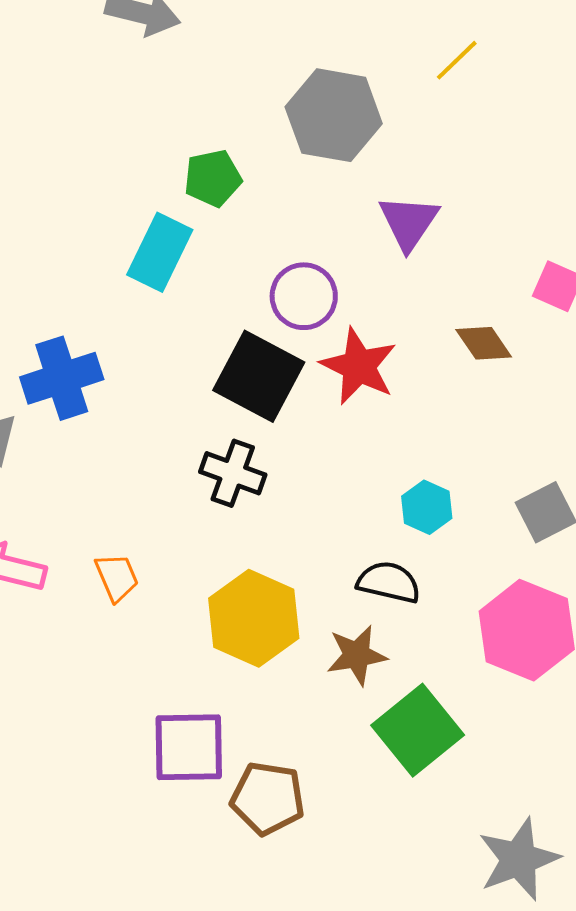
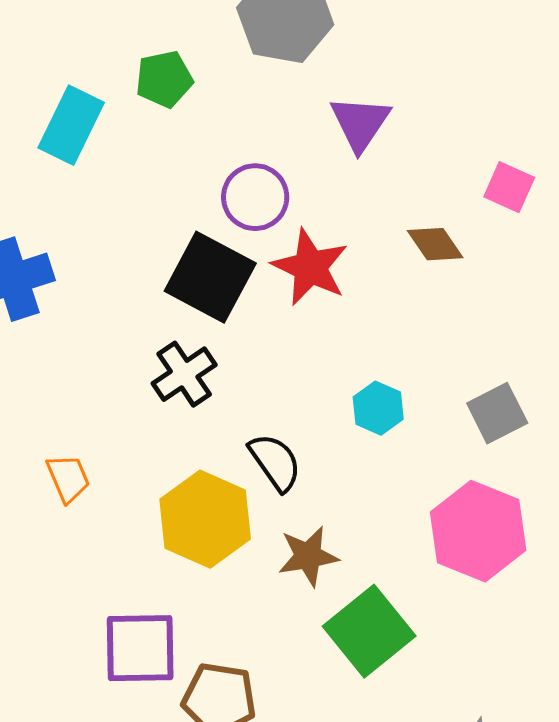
cyan rectangle: (160, 252) -> (71, 125), moved
black cross: (233, 473) -> (184, 374), turned 36
black semicircle: (389, 582) -> (275, 462), moved, turned 42

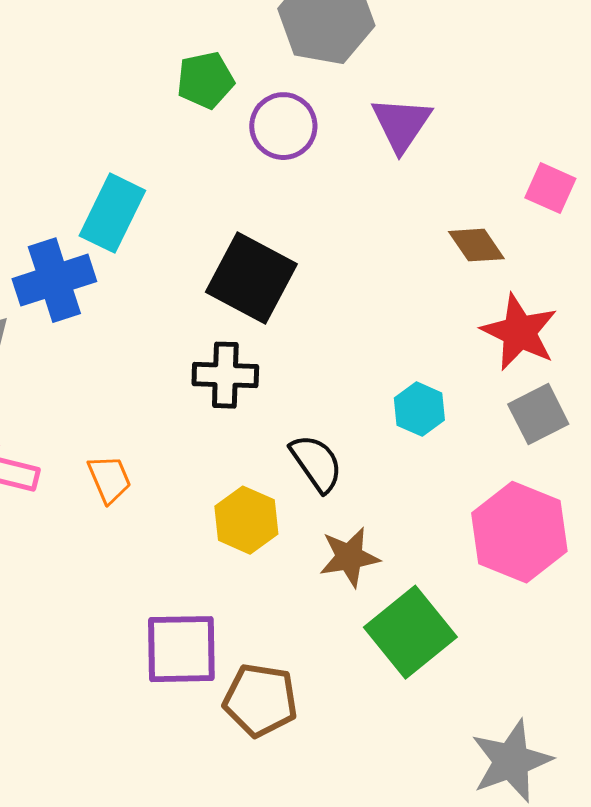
cyan rectangle: (71, 125) -> (112, 213), moved
purple circle: (255, 197) -> (283, 126), moved
red star: (310, 267) -> (519, 332), moved
black cross: (184, 374) -> (225, 375), turned 36
yellow hexagon: (205, 519) -> (246, 520), size x0.7

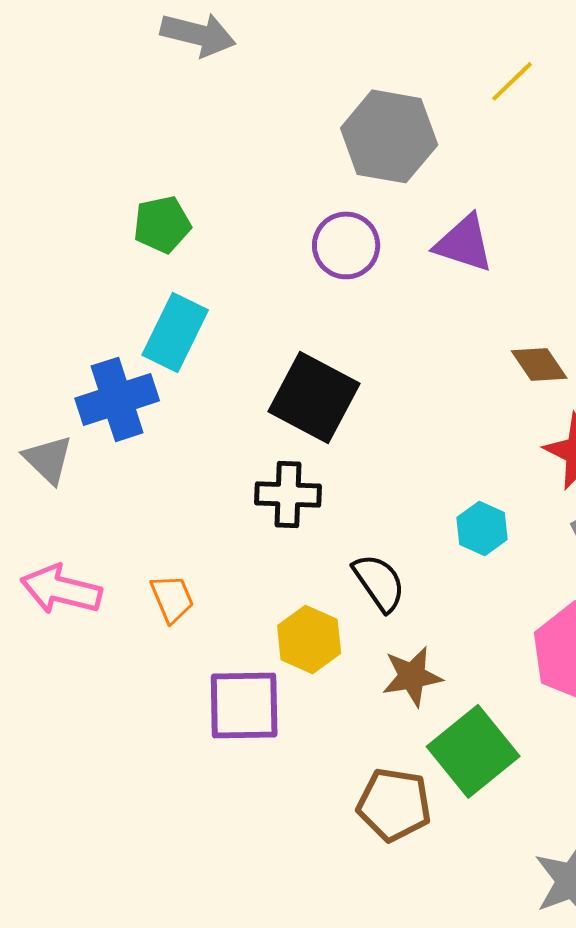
green pentagon: (205, 80) -> (162, 224), moved
purple triangle: (401, 124) -> (464, 243), turned -46
purple square: (181, 649) -> (244, 705), moved
brown pentagon: (260, 700) -> (394, 804), moved

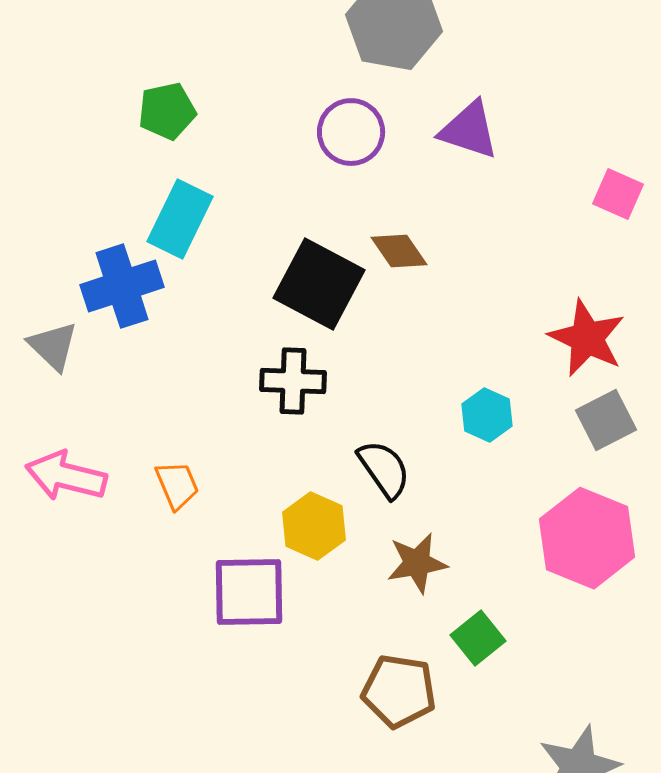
brown diamond: (539, 364) -> (399, 251), moved
green square: (473, 751) -> (478, 638), size x0.6

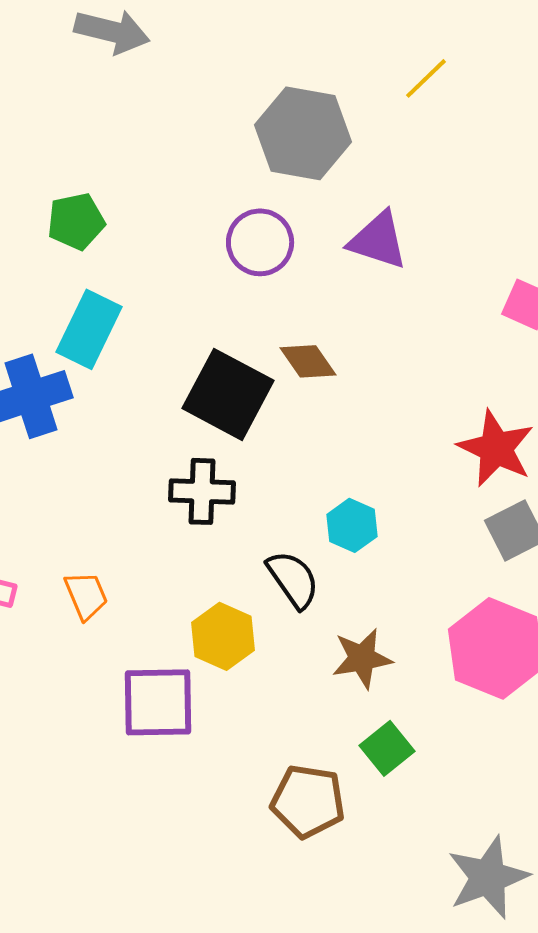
cyan hexagon: (487, 415) -> (352, 525), moved
brown star: (417, 563) -> (362, 658), moved

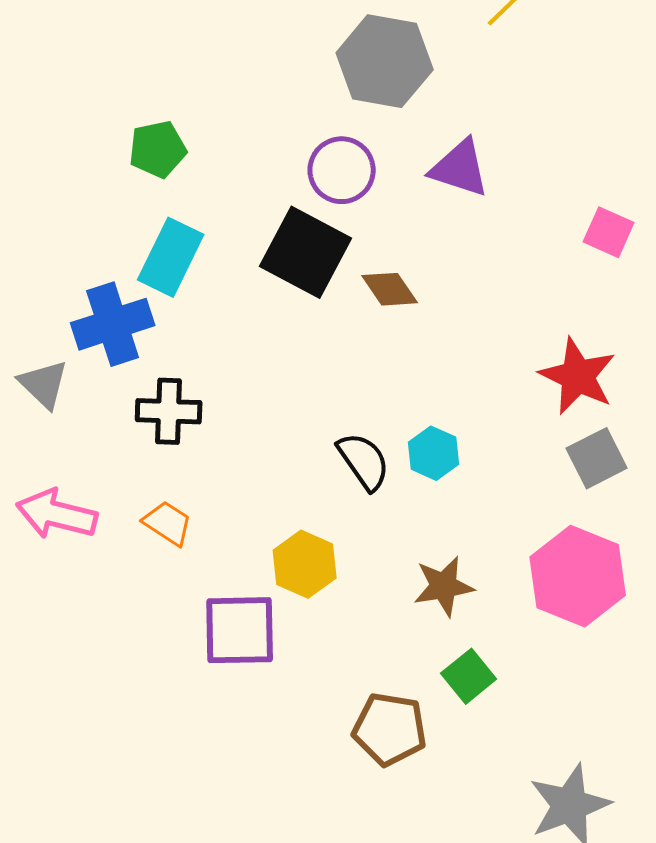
black square: (228, 394) -> (306, 252), moved
black cross: (202, 491) -> (169, 411), moved
black semicircle: (293, 579) -> (364, 461), moved
orange trapezoid: (86, 595) -> (168, 523), turned -34

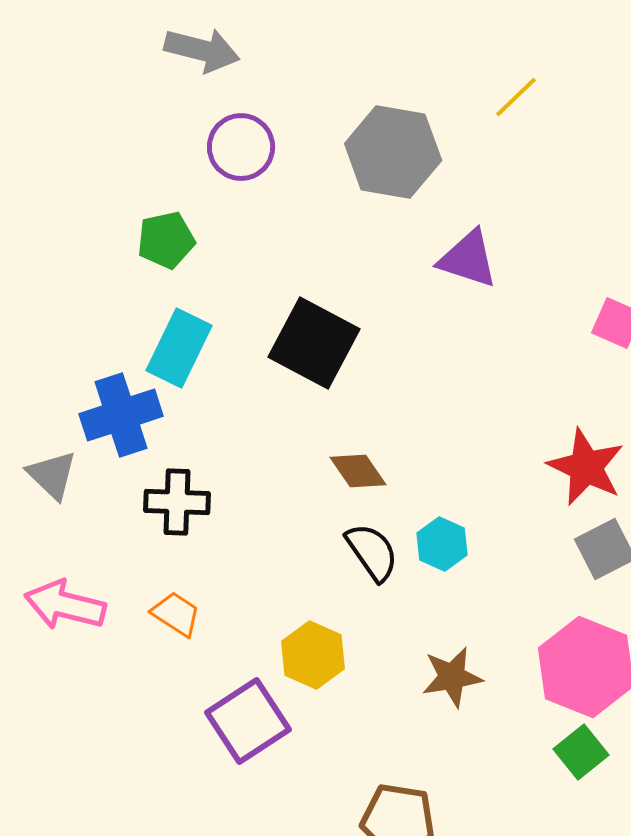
purple circle: (342, 170) -> (241, 147), moved
brown diamond: (390, 289) -> (358, 471), moved
purple square: (240, 630) -> (248, 721), turned -32
green square: (469, 676) -> (581, 752), moved

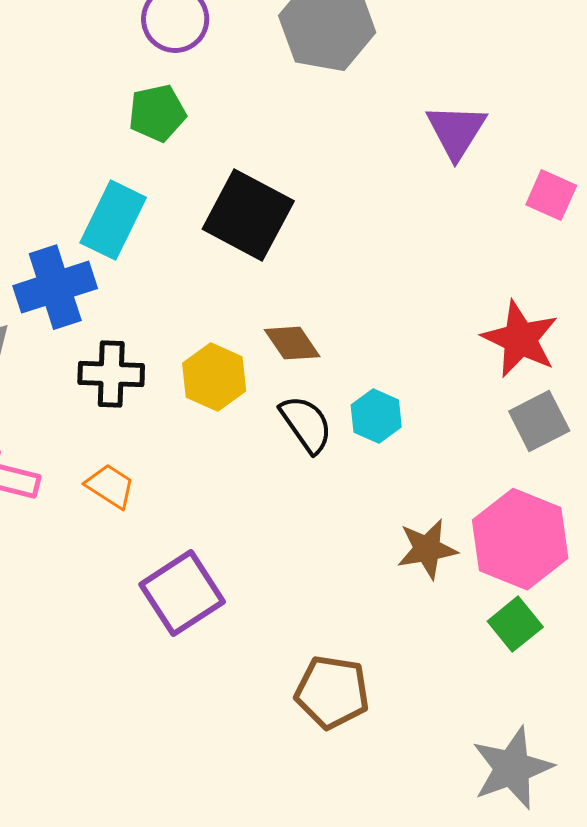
green pentagon: (166, 240) -> (157, 113), moved
purple triangle: (468, 259) -> (456, 131), moved, turned 44
yellow hexagon: (313, 655) -> (214, 377), moved
brown star: (452, 677) -> (427, 549), moved

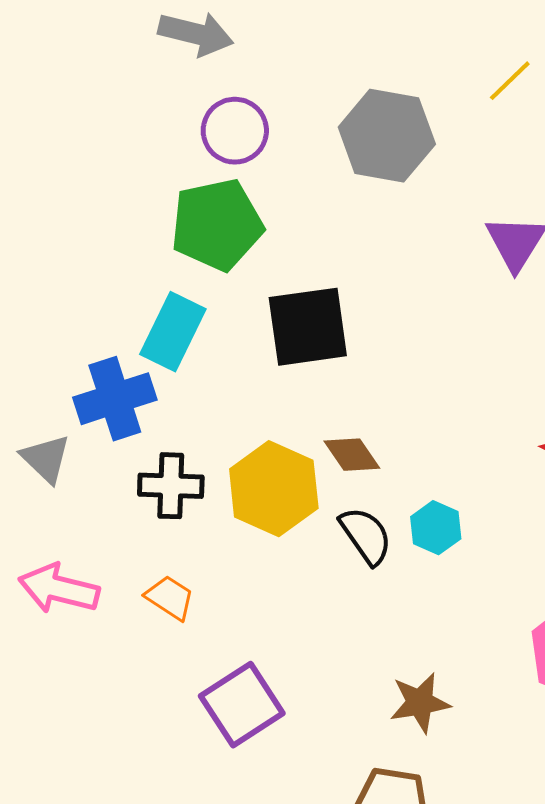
green pentagon: (157, 113) -> (217, 225), size x1.6
black square: (248, 215) -> (308, 327), turned -36
yellow hexagon: (214, 377) -> (274, 489), size x1.4
brown star: (427, 549) -> (420, 703), moved

